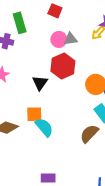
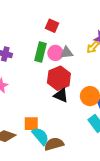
green rectangle: (20, 23) -> (40, 52), moved, turned 30
black triangle: (40, 83) -> (61, 95), moved, turned -42
brown semicircle: (89, 134) -> (54, 144), moved, turned 30

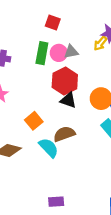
orange square: (31, 124) -> (34, 121), moved, turned -35
brown semicircle: (54, 144) -> (64, 134), moved

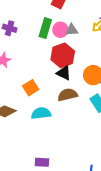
brown semicircle: (64, 134) -> (68, 95), moved
cyan semicircle: (49, 148) -> (41, 113), turned -60

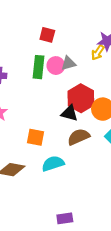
red hexagon: (63, 55) -> (81, 98), moved
orange square: (31, 88) -> (35, 137), turned -35

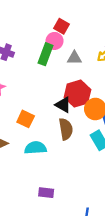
pink circle: (56, 66) -> (55, 41), moved
brown semicircle: (79, 137) -> (66, 129), turned 90
purple rectangle: (65, 218) -> (46, 193), moved

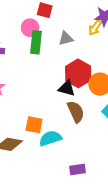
pink circle: (55, 41) -> (30, 28), moved
orange square: (26, 119) -> (34, 125), moved
purple rectangle: (46, 193) -> (77, 169), moved

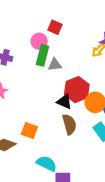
gray triangle: (66, 38) -> (55, 65), moved
cyan semicircle: (50, 138) -> (47, 164), moved, turned 36

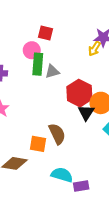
black triangle: (64, 102) -> (86, 112), moved, turned 49
brown semicircle: (69, 124) -> (57, 134), moved

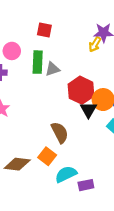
pink circle: (32, 50) -> (12, 51), moved
orange square: (38, 144) -> (47, 156), moved, turned 30
cyan semicircle: (62, 175) -> (66, 174), turned -40

